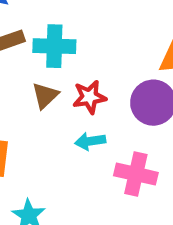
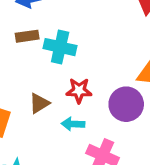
brown triangle: (45, 96) -> (39, 103), moved

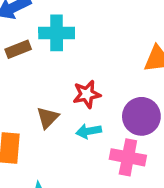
cyan cross: (60, 47) -> (57, 33), moved
purple circle: (126, 104) -> (141, 116), moved

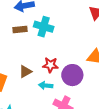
purple circle: (141, 116) -> (72, 75), moved

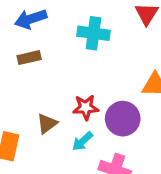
cyan cross: (44, 27) -> (94, 33), moved
cyan arrow: (46, 85) -> (82, 141), turned -40

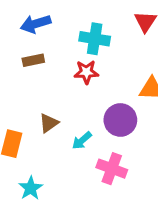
red star: (86, 107) -> (86, 72), moved

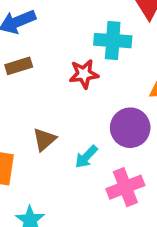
cyan cross: (95, 39) -> (113, 41), moved
pink cross: (112, 169) -> (125, 187), turned -36

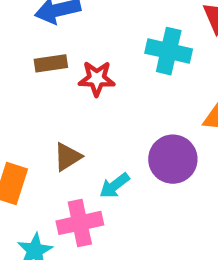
red star: (84, 74) -> (97, 79), moved
pink cross: (125, 187) -> (80, 223), moved

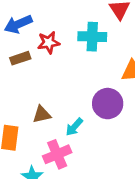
red star: (97, 79) -> (49, 42), moved
brown triangle: (68, 157) -> (42, 115), turned 30

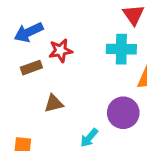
cyan cross: (92, 37) -> (121, 49), moved
brown triangle: (42, 115) -> (54, 103), moved

